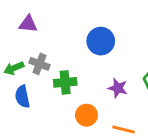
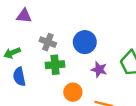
blue circle: (101, 41) -> (85, 42), moved
gray cross: (39, 64) -> (48, 42), moved

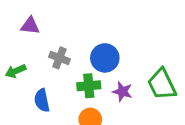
green cross: (55, 65) -> (89, 86), moved
blue semicircle: (19, 77) -> (42, 100), moved

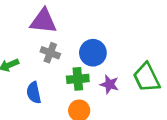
purple triangle: (30, 26) -> (43, 21), moved, size x1.5

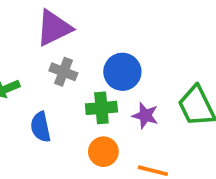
purple triangle: (43, 21) -> (54, 28), turned -32

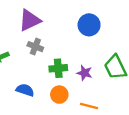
blue circle: (122, 72) -> (89, 25), moved
blue semicircle: (41, 127) -> (25, 90), moved, turned 120

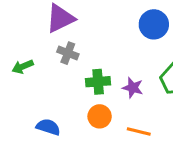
blue circle: (89, 25) -> (154, 24), moved
blue semicircle: (25, 90) -> (48, 127), moved

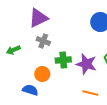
purple star: (133, 88) -> (86, 64), size x1.5
orange circle: (100, 116) -> (42, 74), moved

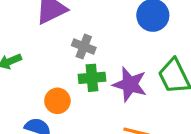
gray cross: (43, 41) -> (84, 47), moved

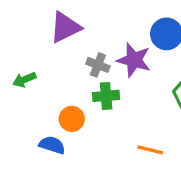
purple star: (130, 84) -> (134, 60), moved

